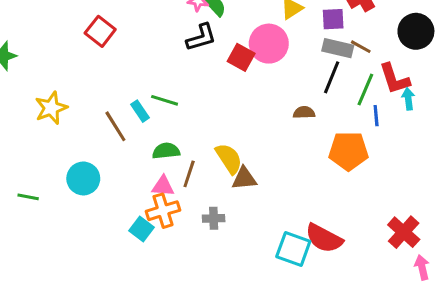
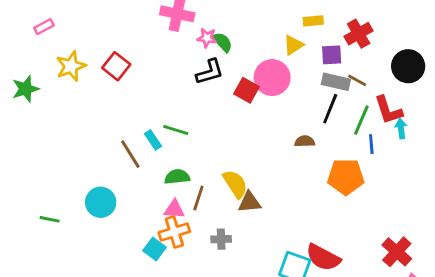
yellow star: (51, 108) -> (71, 66), moved

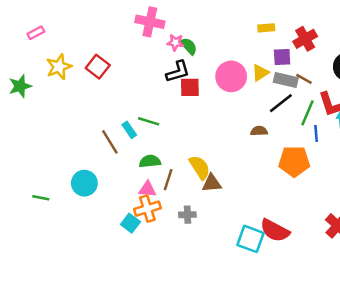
yellow triangle: (293, 45) -> (260, 73), moved
red square: (247, 90) -> (190, 87), moved, turned -30
black line: (330, 109) -> (281, 103), turned 30

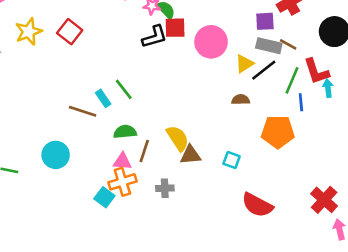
yellow triangle: (260, 73) -> (244, 64), moved
red square: (190, 87) -> (175, 28), moved
green line: (149, 121) -> (124, 89), turned 35
brown line: (110, 142) -> (83, 111), turned -40
cyan square: (251, 239) -> (232, 160), moved, size x0.6

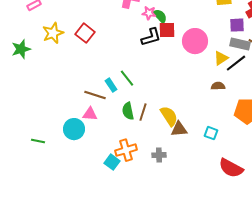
green semicircle: (125, 132) -> (128, 111), turned -96
brown line: (144, 151) -> (143, 112), moved
pink triangle: (122, 161) -> (90, 114), moved

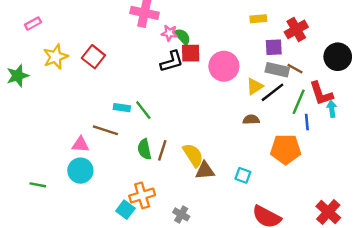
cyan rectangle: (111, 85) -> (122, 108), moved, turned -48
pink triangle: (90, 114) -> (80, 144), moved
gray cross: (159, 155) -> (181, 214), moved, turned 32

